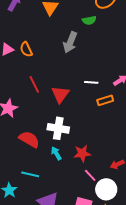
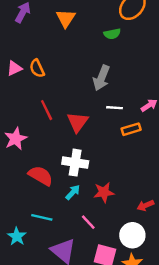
gray arrow: (70, 42) -> (101, 78), moved
cyan arrow: (56, 153) -> (73, 192), turned 72
pink line: (90, 175) -> (88, 222), moved

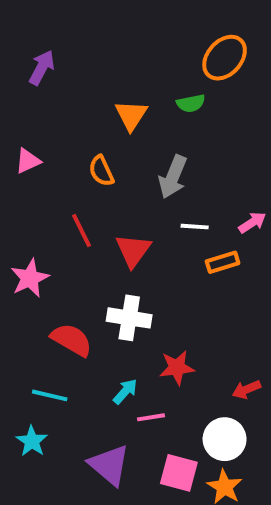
orange triangle: (66, 18) -> (131, 115), moved
orange semicircle: (37, 68) -> (101, 171), moved
cyan arrow: (73, 192) -> (125, 391), moved
cyan line: (42, 217) -> (50, 395), moved
pink line: (88, 222) -> (151, 417), turned -56

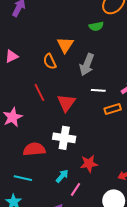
orange triangle: (131, 115) -> (65, 45), moved
red semicircle: (72, 340) -> (34, 149), turned -35
pink line: (151, 417) -> (76, 189), turned -48

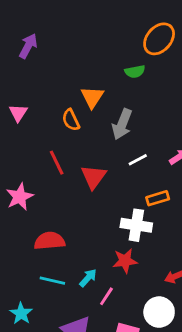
pink triangle: (11, 56) -> (18, 113), turned -32
white line: (98, 90) -> (138, 160), turned -32
orange rectangle: (113, 109) -> (158, 198), moved
white cross: (64, 138) -> (136, 225), moved
cyan line: (23, 178) -> (52, 281), moved

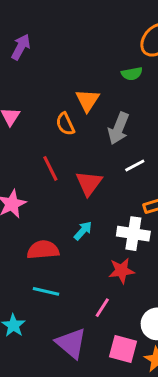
cyan arrow: (88, 278) -> (83, 231), moved

